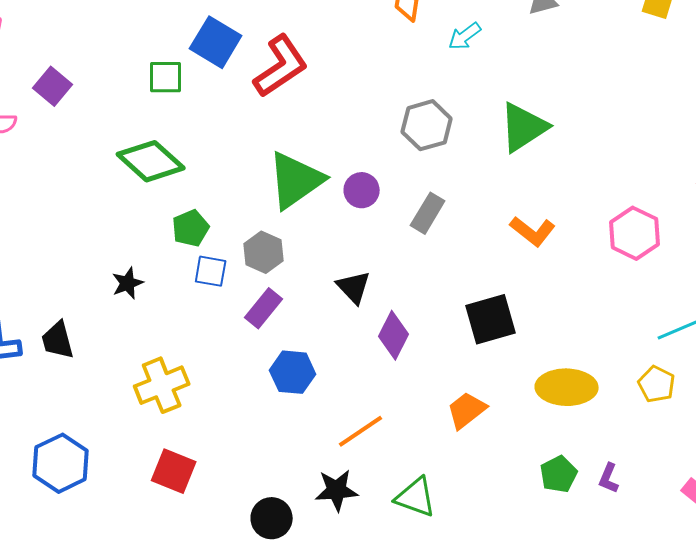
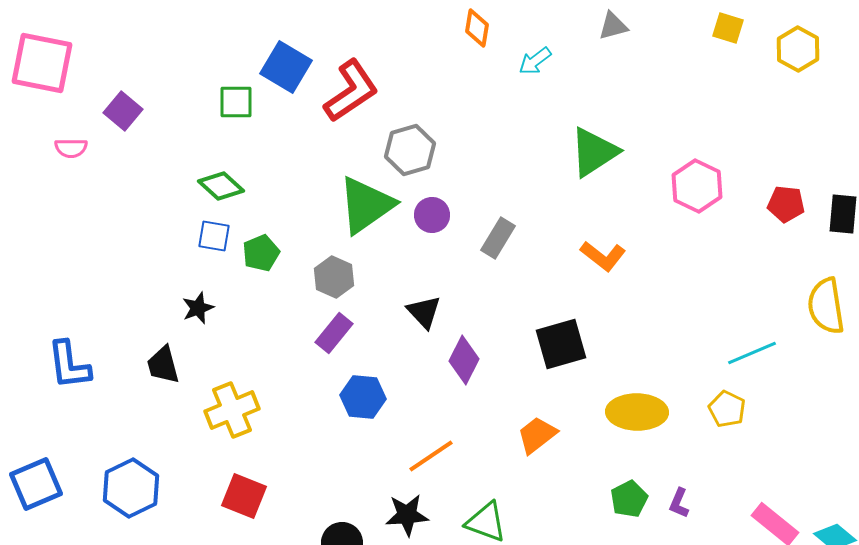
gray hexagon: (427, 125) -> (410, 150), moved
green diamond: (151, 161) -> (221, 186), size x0.7
pink hexagon: (635, 233) -> (697, 186), moved
blue square: (211, 271) -> (214, 236), moved
black trapezoid: (58, 340) -> (163, 365), moved

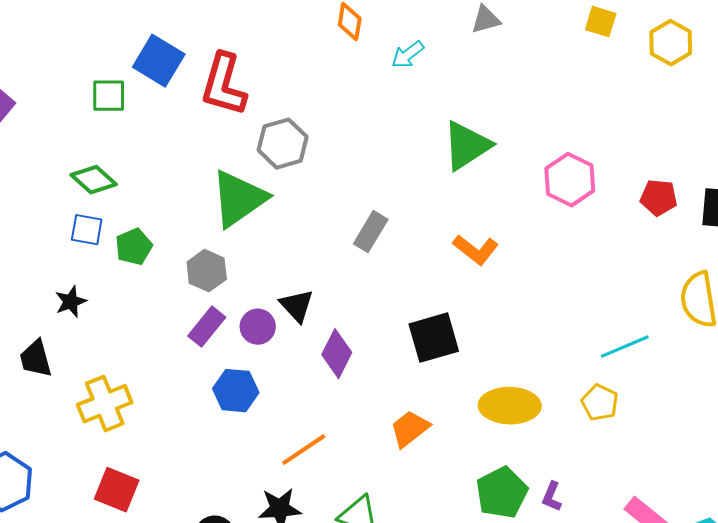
red L-shape: (351, 91) -> (224, 85), turned 140
purple circle: (432, 215) -> (258, 327), moved
green pentagon: (629, 499) -> (502, 493), size x1.4

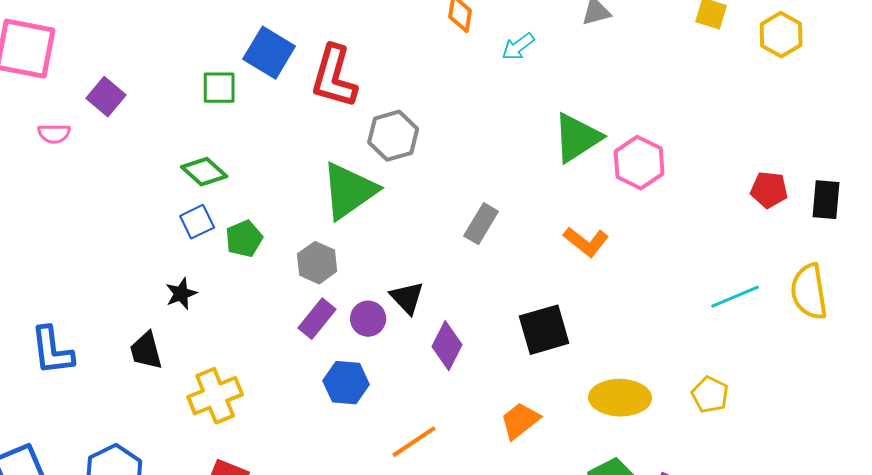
pink hexagon: (570, 180) -> (639, 163), moved
blue square: (87, 230) -> (197, 222), turned -36
cyan line: (625, 347) -> (735, 297), moved

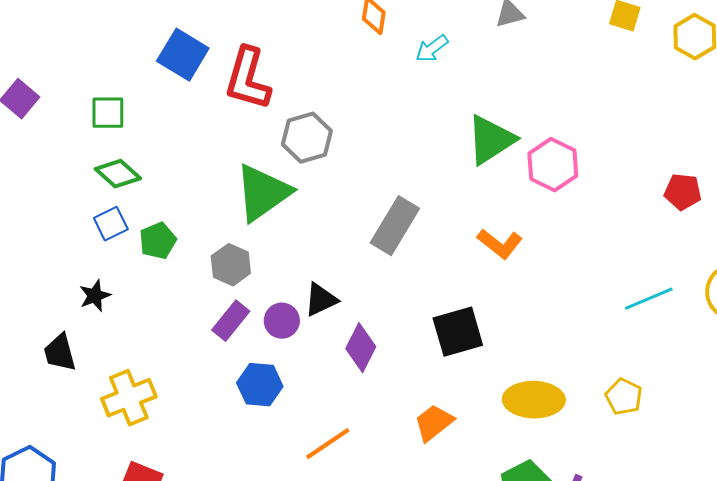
green square: (219, 88) -> (108, 113), moved
gray rectangle: (481, 224) -> (395, 226), size x1.4
black triangle: (407, 298) -> (321, 300), turned 48

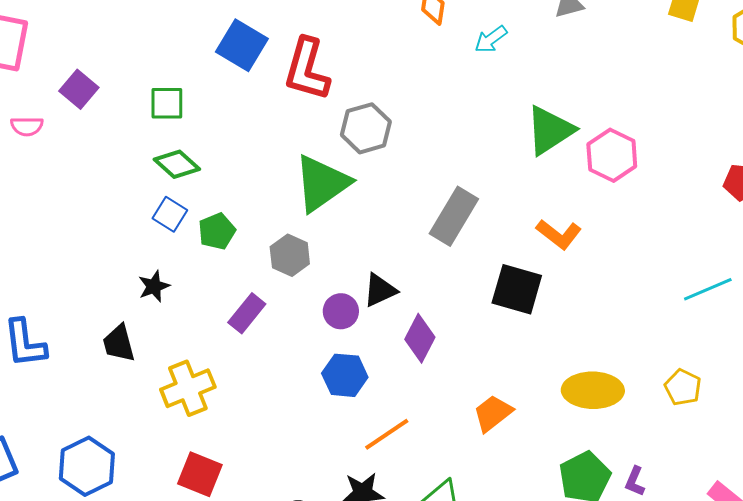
blue square: (111, 224) -> (170, 214), turned -32
purple rectangle: (231, 321) -> (247, 313), moved
black square: (458, 332) -> (517, 289), moved, turned 32
blue hexagon: (260, 385) -> (345, 375), moved

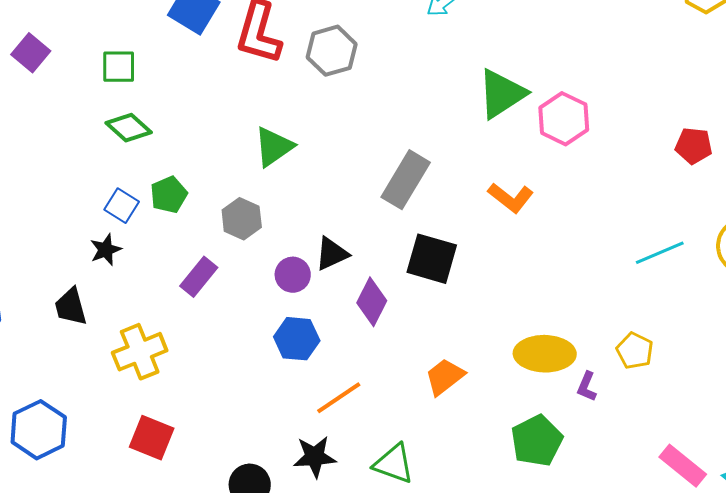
gray hexagon: (366, 128) -> (332, 51), moved
green triangle: (322, 183) -> (274, 147), size x0.7
blue square: (170, 214) -> (122, 206), moved
black square: (517, 289) -> (432, 259), moved
purple L-shape: (635, 481) -> (587, 387), moved

